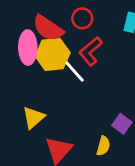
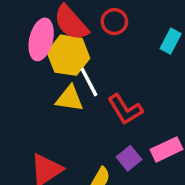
red L-shape: (90, 51) -> (125, 109), moved, turned -96
yellow triangle: (33, 118) -> (70, 99), moved, turned 35

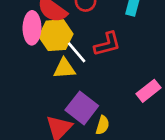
red L-shape: (125, 109) -> (107, 44), moved, turned -60
purple square: (129, 158) -> (82, 108), moved, size x1.6

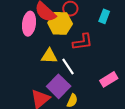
yellow hexagon: (56, 35) -> (60, 23), moved
white line: (77, 52) -> (68, 67), moved

